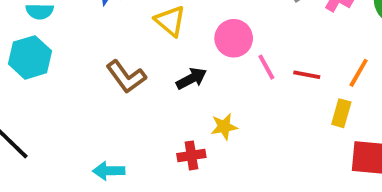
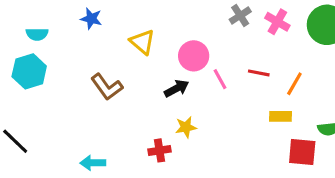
red line: (307, 75) -> (259, 73), moved
black arrow: (191, 79) -> (177, 88), moved
yellow rectangle: (341, 113) -> (280, 116), turned 75

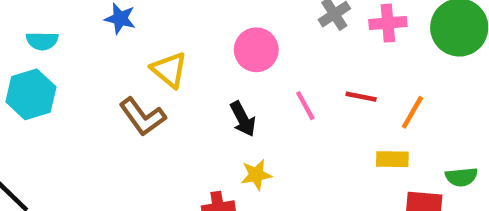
pink cross: (277, 22) -> (388, 23), turned -35
yellow triangle: (142, 42) -> (169, 70), moved
pink circle: (194, 56) -> (256, 50), moved
black arrow: (177, 88) -> (243, 119), turned 90

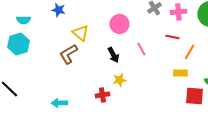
red line: (361, 97) -> (172, 37), moved
brown L-shape: (142, 117) -> (68, 54), turned 95

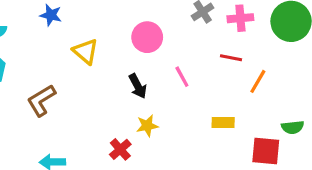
brown L-shape: (68, 54) -> (41, 100), moved
yellow rectangle: (180, 73) -> (223, 123), moved
red cross: (102, 95) -> (120, 149), turned -32

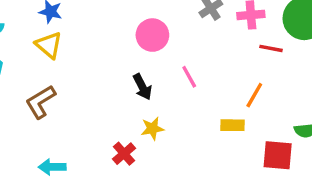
yellow triangle: (86, 51) -> (49, 45), moved
red line: (231, 58) -> (271, 48), moved
orange line: (258, 81) -> (254, 95), moved

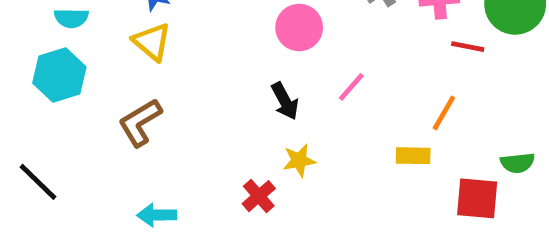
pink line: (189, 77) -> (351, 87), turned 70

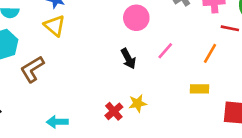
orange line: (444, 113) -> (210, 53), moved
brown L-shape: (140, 122) -> (32, 69), moved
yellow star: (299, 160) -> (138, 103), moved

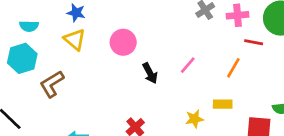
pink circle: (136, 18) -> (123, 42), moved
yellow star: (138, 103) -> (194, 119), moved

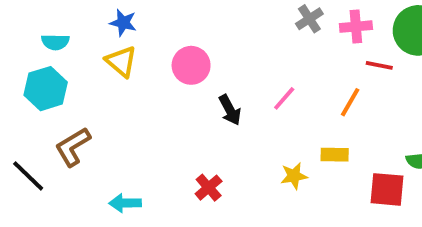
brown L-shape: (52, 84) -> (73, 147), moved

